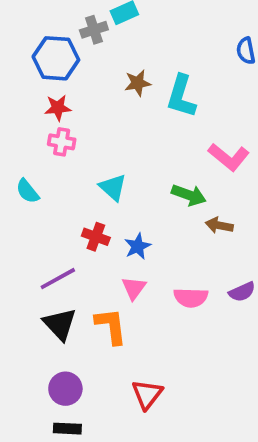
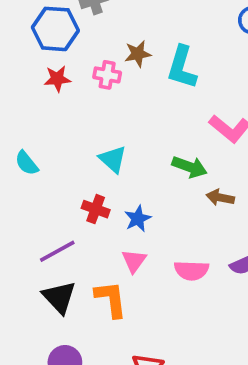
pink cross: (62, 142) -> (107, 75), moved

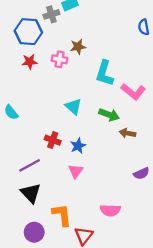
cyan L-shape: (182, 67) -> (104, 73), moved
cyan triangle: (113, 159) -> (73, 107), moved
pink semicircle: (191, 270) -> (110, 210), moved
orange L-shape: (111, 299) -> (62, 215), moved

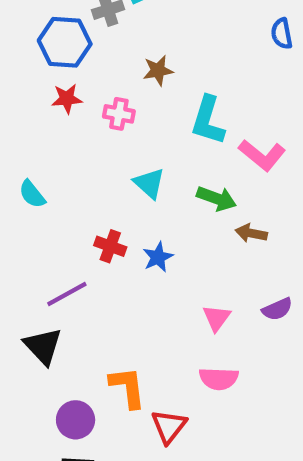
pink cross: (60, 59) -> (119, 114), moved
pink triangle: (76, 171) -> (217, 318), moved
black triangle: (31, 193) -> (43, 346), moved

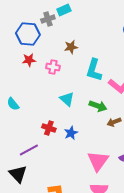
brown arrow: (251, 233) -> (114, 122), turned -32
pink triangle: (217, 318) -> (98, 161), size x1.6

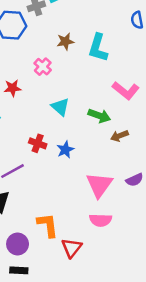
red star: (29, 60) -> (12, 88), moved
pink cross: (53, 67) -> (43, 67), turned 32
cyan L-shape: (94, 70) -> (98, 48), moved

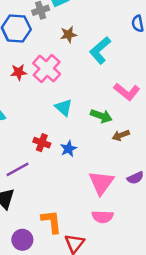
brown star: (65, 41) -> (69, 35), moved
cyan L-shape: (98, 48) -> (100, 50), turned 32
pink cross: (43, 67) -> (47, 69), size x1.6
red star: (12, 88) -> (19, 72), moved

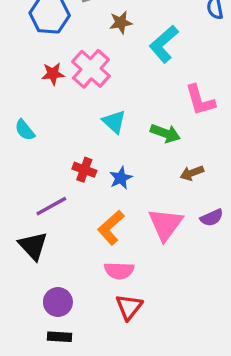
pink L-shape: (127, 92) -> (200, 100), turned 35
brown arrow: (121, 135) -> (192, 173), moved
pink semicircle: (103, 217) -> (119, 271), moved
orange L-shape: (52, 222) -> (111, 228), moved, turned -125

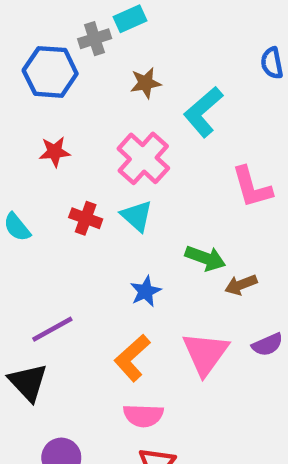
pink cross: (91, 69) -> (143, 158), moved
green arrow: (165, 133) -> (205, 258), moved
red cross: (84, 170) -> (86, 218), moved

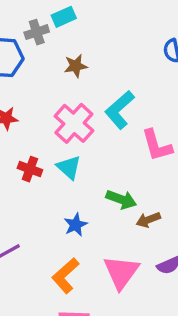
cyan L-shape: (203, 112) -> (120, 110), moved

